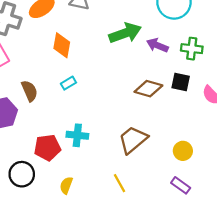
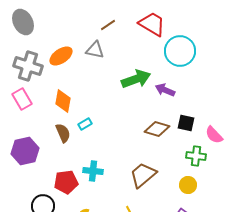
orange diamond: (62, 45) -> (63, 101), moved
green cross: (192, 49) -> (196, 156), moved
brown semicircle: (30, 91) -> (63, 133), moved

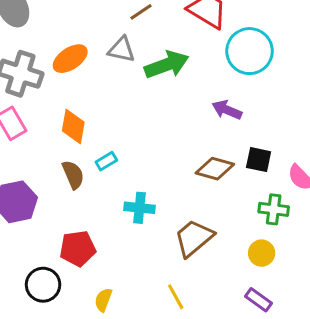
green arrow: (136, 79) -> (167, 65), moved
cyan cross: (93, 171) -> (139, 208), moved

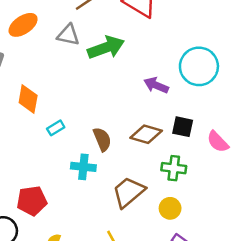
cyan circle: (250, 51) -> (199, 66), moved
orange ellipse: (70, 59) -> (23, 25), moved
brown semicircle: (73, 175) -> (102, 139), moved
green cross: (274, 209) -> (174, 168), moved
yellow circle: (262, 253) -> (170, 208), moved

